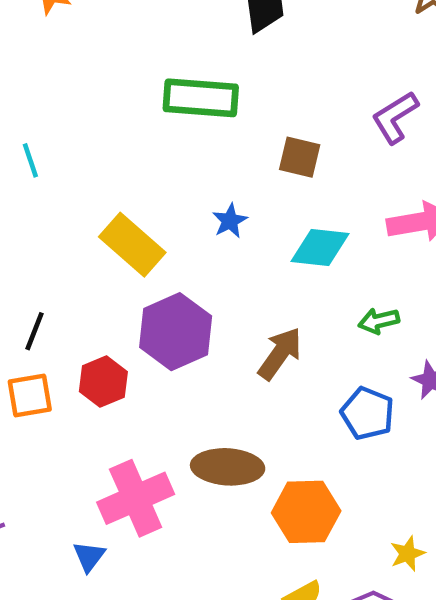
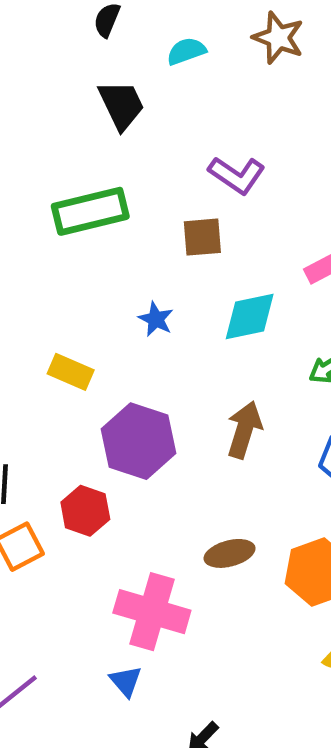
purple L-shape: (395, 117) -> (237, 175), moved, turned -96
yellow rectangle: (132, 245) -> (71, 372), size x0.7
brown ellipse: (228, 467) -> (230, 553), size x0.7
pink cross: (136, 498) -> (152, 612), turned -32

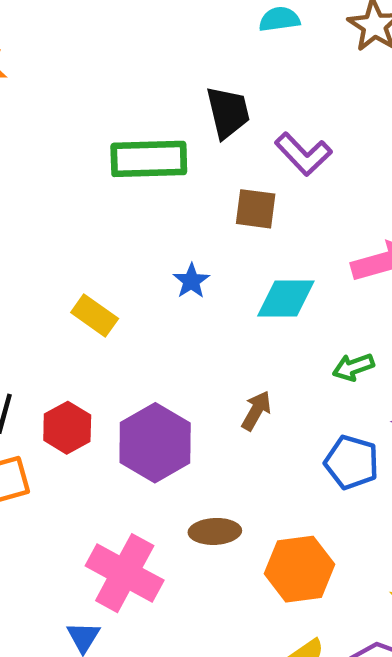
black trapezoid: (121, 105) -> (228, 112), moved
brown arrow: (244, 430) -> (256, 411), size x0.7
purple hexagon: (139, 441) -> (155, 443), moved
red hexagon: (85, 511) -> (67, 428), moved

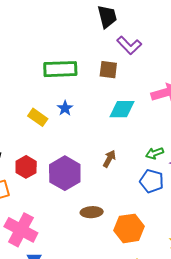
black trapezoid: (228, 112) -> (107, 17), moved
green rectangle: (149, 159) -> (60, 69), moved
blue star: (191, 281) -> (65, 108), moved
green arrow: (353, 367) -> (155, 153), moved
pink cross: (125, 573) -> (21, 230), moved

